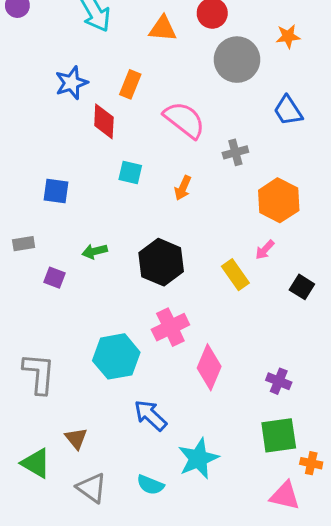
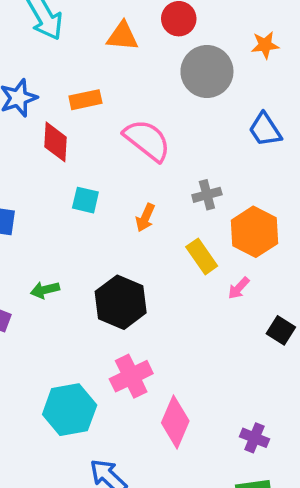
orange rectangle: (130, 84) -> (85, 100), turned 56
gray cross: (235, 152) -> (207, 195), moved
yellow rectangle: (235, 275) -> (202, 256), moved

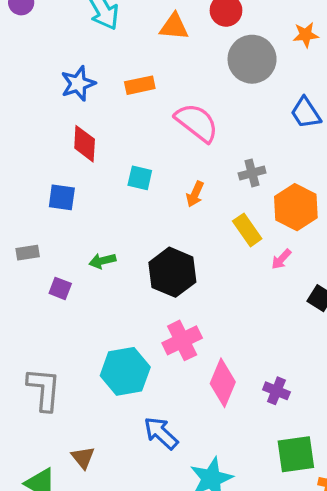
red diamond: (55, 142) -> (85, 144), moved
purple cross: (254, 438) -> (276, 391), moved

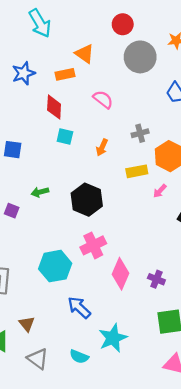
orange triangle: (174, 27) -> (85, 54), moved, turned 30
pink semicircle: (197, 123) -> (103, 99), size x0.7
red diamond: (85, 144) -> (54, 107), moved
yellow rectangle: (247, 230) -> (137, 171), turned -66

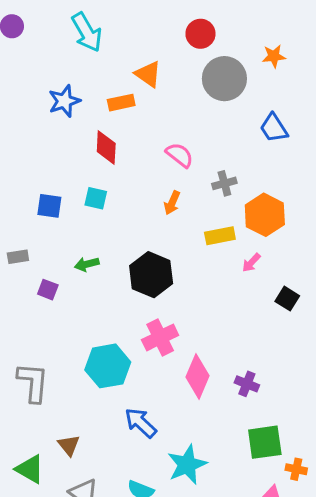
pink semicircle: (103, 99) -> (180, 155), moved
cyan square: (65, 136) -> (96, 198), moved

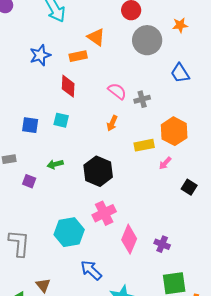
gray cross: (224, 183) -> (142, 99), moved

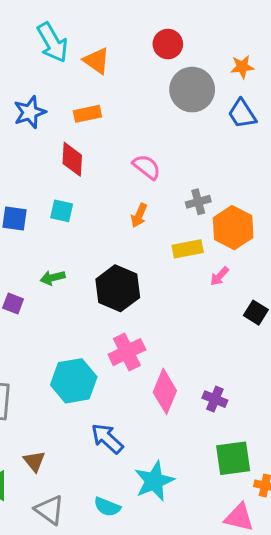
orange triangle: (96, 37) -> (97, 61), moved
blue trapezoid: (180, 73) -> (242, 114), moved
gray cross: (142, 99) -> (198, 202), moved

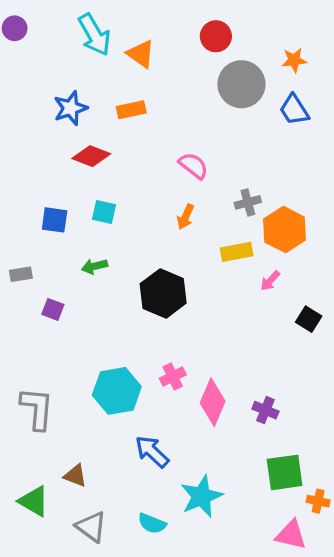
red diamond: (72, 159) -> (91, 156), moved, turned -72
green arrow: (53, 278) -> (94, 266), moved
pink cross: (127, 352) -> (173, 377), moved, size x0.7
brown triangle: (34, 461) -> (75, 476), turned -30

